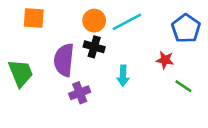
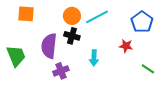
green line: (183, 86) -> (148, 69), moved

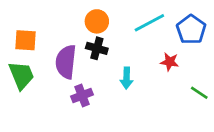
orange square: (26, 14) -> (25, 40), moved
cyan line: (97, 17) -> (149, 23), moved

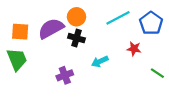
purple semicircle: (66, 62) -> (51, 28), moved, turned 55
cyan arrow: (126, 78) -> (100, 61), turned 63

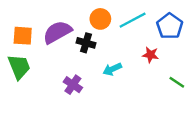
orange circle: (76, 17) -> (100, 19), moved
purple cross: (65, 75) -> (73, 85), turned -35

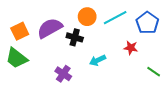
orange square: (23, 36) -> (20, 31), turned -30
green trapezoid: (19, 67) -> (17, 58), turned 150

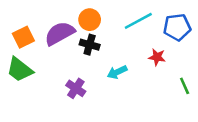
orange circle: (87, 17) -> (90, 20), moved
blue pentagon: (147, 23) -> (177, 27), turned 30
green line: (154, 72) -> (185, 86), turned 32

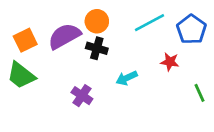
blue pentagon: (177, 27) -> (191, 29), turned -30

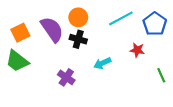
purple semicircle: (64, 36) -> (52, 29), turned 84

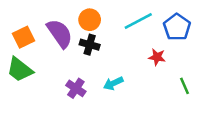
cyan arrow: (102, 63) -> (113, 83), moved

